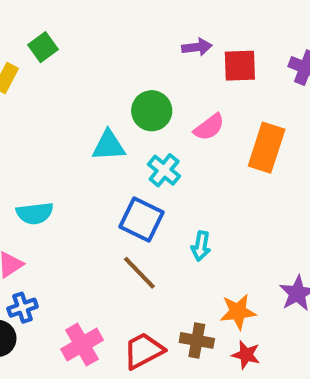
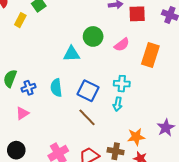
cyan cross: (164, 170) -> (122, 84), moved, turned -35
cyan semicircle: (35, 213) -> (56, 88), moved, turned 90
blue cross: (23, 308) -> (29, 88), moved

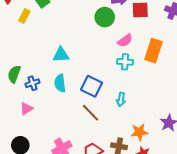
green circle: (93, 36) -> (105, 17), moved
cyan triangle: (72, 54) -> (61, 55), moved
cyan cross: (122, 84) -> (125, 62), moved

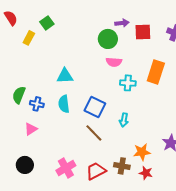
pink semicircle: (125, 40) -> (114, 62), moved, turned 42
blue cross: (32, 83) -> (37, 104), turned 32

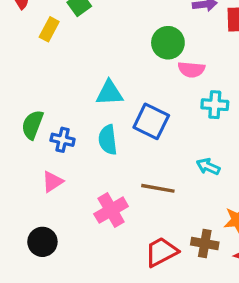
green circle: (108, 39) -> (168, 43), moved
blue square: (95, 107) -> (151, 121), moved
cyan arrow: (124, 120) -> (208, 167), turned 104
brown line: (94, 133) -> (158, 188), turned -36
pink cross: (66, 168) -> (111, 210), moved

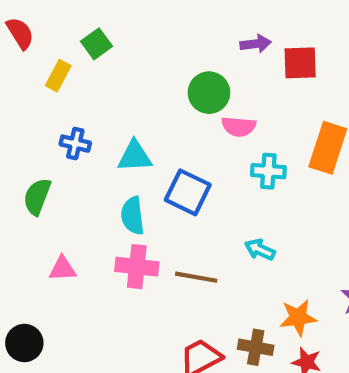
blue cross: (63, 140) -> (75, 144), moved
pink triangle: (53, 182) -> (63, 269), turned 30
pink cross: (111, 210) -> (137, 267), moved, turned 36
black circle: (42, 242) -> (24, 343), moved

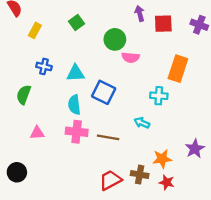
green square: (96, 44) -> (77, 23), moved
purple arrow: (256, 44) -> (140, 14), turned -98
cyan cross: (268, 171) -> (159, 96), moved

